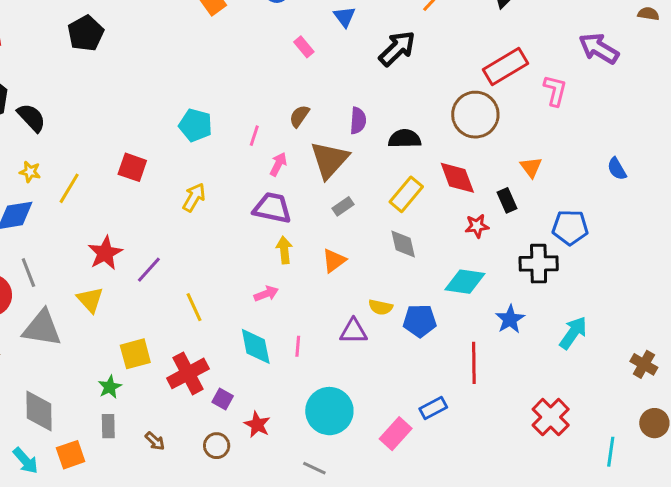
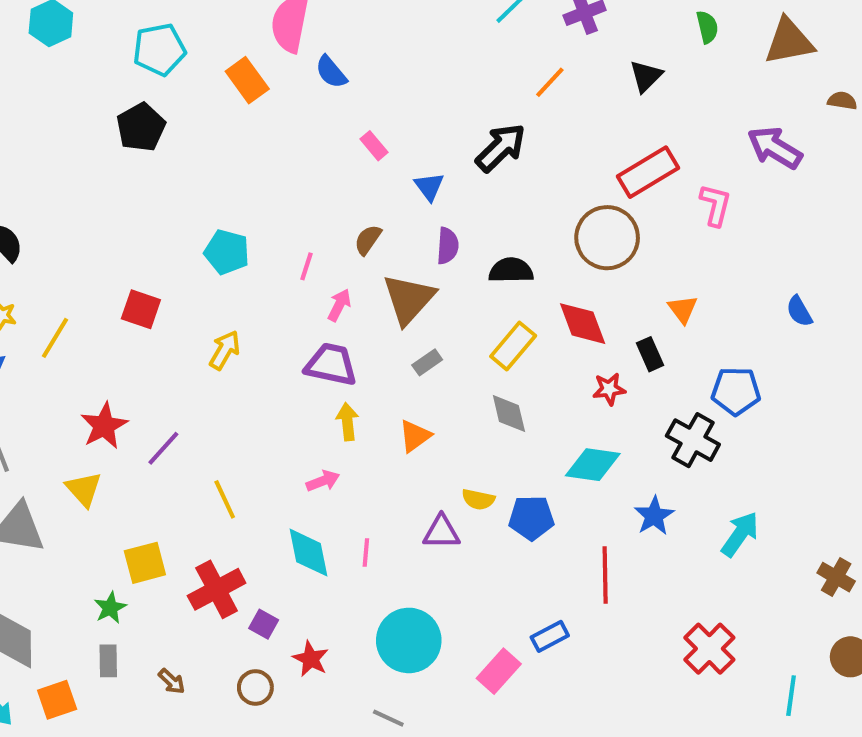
blue triangle: (344, 17) -> (429, 187), moved
black pentagon: (86, 33) -> (141, 127), moved
black cross: (539, 264) -> (693, 440), turned 30

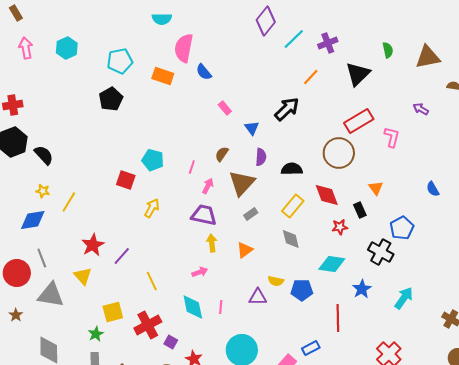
black triangle: (646, 76) -> (358, 74), size x1.5
orange rectangle: (247, 80) -> (163, 76), turned -35
purple arrow: (775, 148) -> (421, 109), size x0.6
red square: (141, 309) -> (126, 180), moved
blue pentagon: (736, 391) -> (402, 228), turned -30

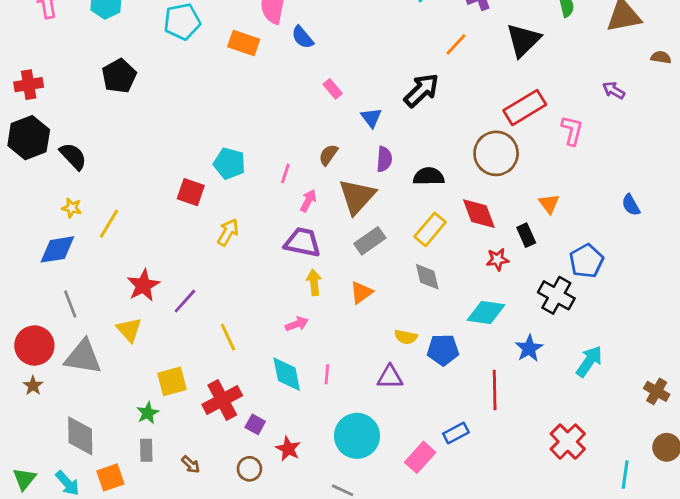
black pentagon: (111, 99) -> (119, 76), moved
gray rectangle: (251, 214) -> (370, 241), size x1.5
red circle: (17, 273) -> (34, 346), moved
purple triangle: (258, 297) -> (390, 377), moved

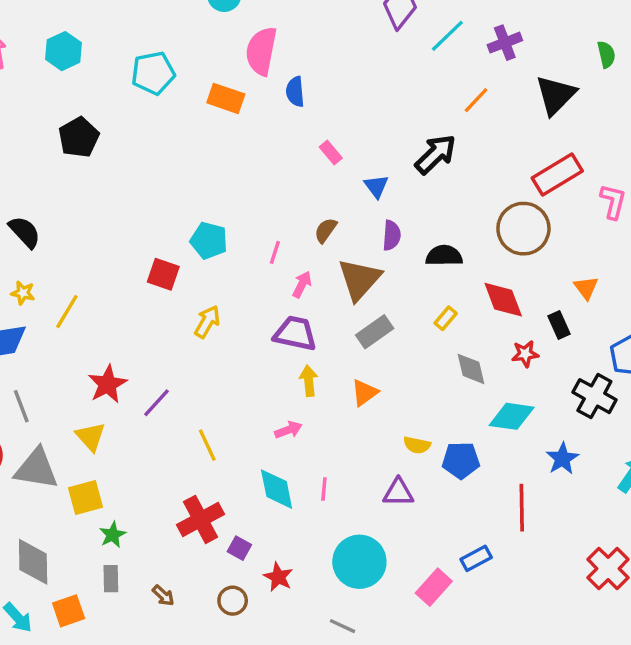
blue semicircle: (303, 37) -> (295, 92), turned 35
yellow rectangle: (430, 229) -> (446, 318), size x0.6
gray diamond: (427, 277) -> (471, 369), moved
yellow square: (172, 381) -> (85, 497), moved

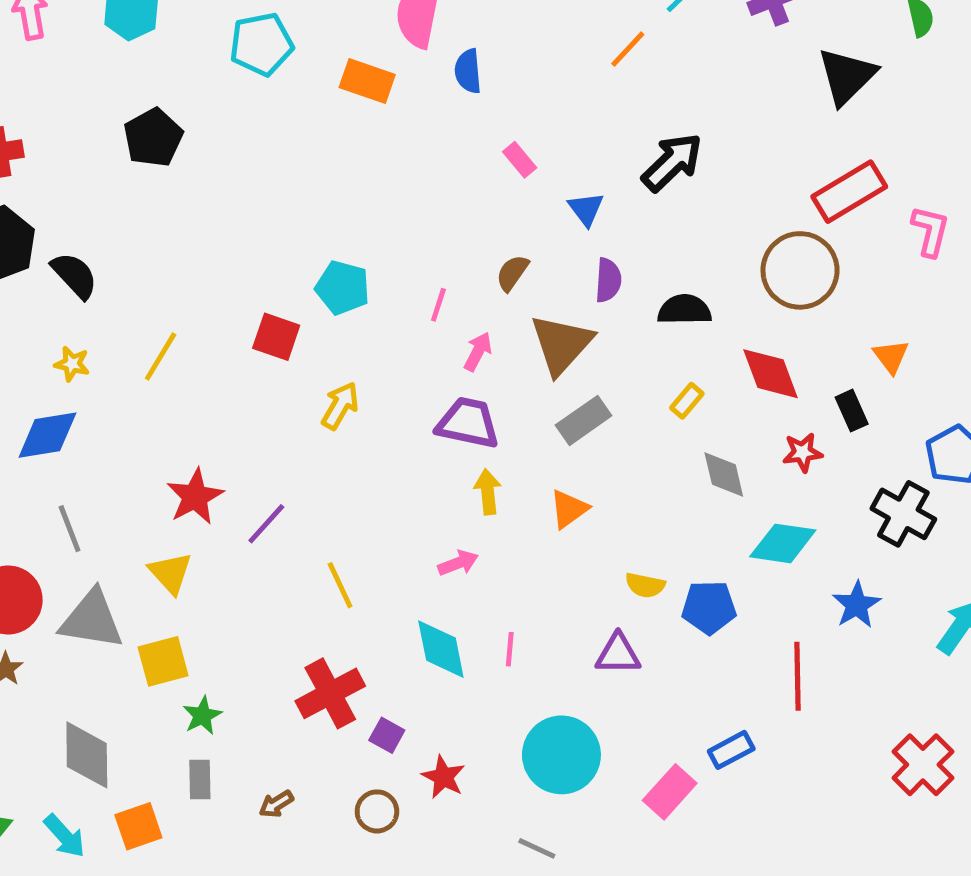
orange line: (476, 100) -> (628, 49), moved
yellow line: (67, 311) -> (161, 356), moved
brown arrow: (163, 596) -> (276, 804), turned 105

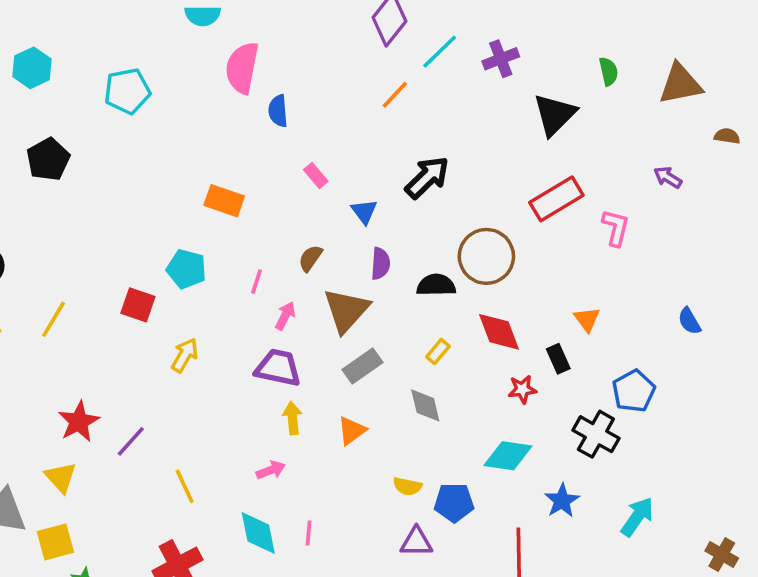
orange rectangle: (367, 81) -> (224, 201), moved
brown circle: (800, 270) -> (486, 256), moved
gray diamond: (724, 475) -> (425, 405), moved
purple triangle: (618, 654) -> (416, 542), moved

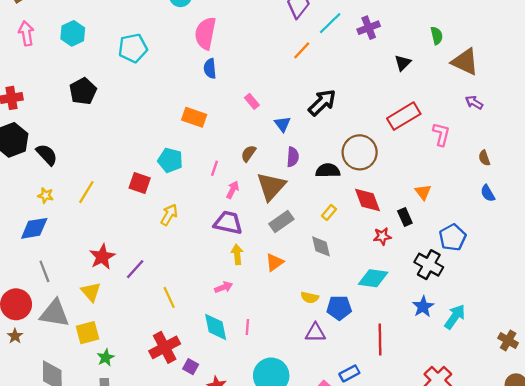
brown triangle: (680, 84) -> (465, 62), moved, turned 36
blue semicircle: (278, 111) -> (210, 68), moved
black triangle: (555, 114) -> (403, 63), size x0.6
brown semicircle: (727, 136) -> (484, 158), moved, turned -119
blue star: (562, 501) -> (423, 307), moved

